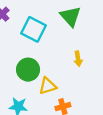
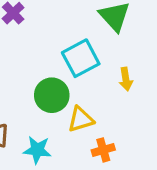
cyan square: (33, 29) -> (81, 58), moved, turned 35

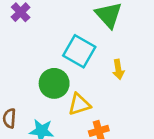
cyan square: (81, 58) -> (79, 51), turned -32

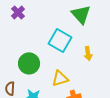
green circle: (54, 83) -> (29, 63), moved

